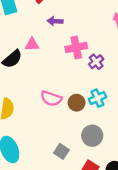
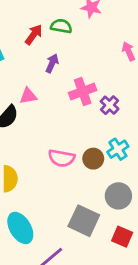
purple arrow: (55, 21) -> (52, 63), turned 120
gray square: (61, 151) -> (84, 221), size x1.6

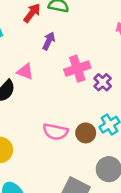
pink triangle: (28, 96) -> (25, 72), turned 30

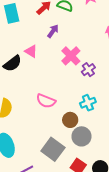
pink cross: (77, 69) -> (71, 56), turned -36
brown circle: (86, 133) -> (70, 120), moved

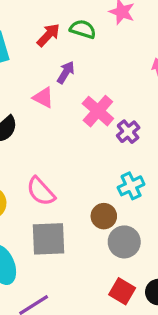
pink triangle: (31, 51) -> (43, 98), moved
pink semicircle: (46, 101) -> (41, 191), moved, turned 30
gray square: (53, 149) -> (48, 239), moved, turned -35

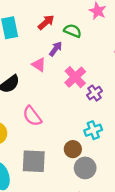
green semicircle: (83, 29) -> (73, 31), moved
pink semicircle: (41, 191) -> (32, 116), moved

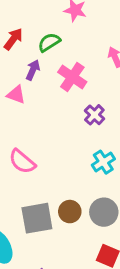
green semicircle: (73, 31) -> (49, 42), turned -42
pink cross: (75, 77) -> (72, 77), moved
brown circle: (73, 149) -> (70, 212), moved

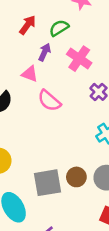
pink semicircle: (22, 162) -> (49, 101), moved

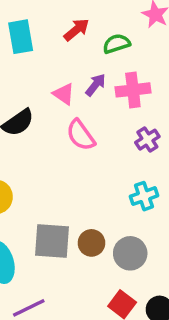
purple arrow: (45, 52) -> (96, 85), moved
pink cross: (79, 59) -> (133, 90), turned 35

